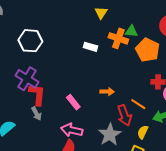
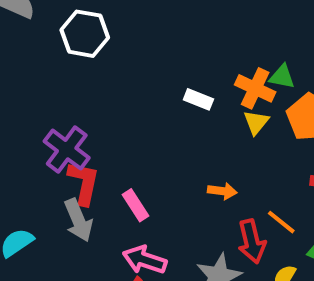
yellow triangle: (101, 13) -> (256, 122), moved
white hexagon: (30, 41) -> (85, 34), moved
pink rectangle: (73, 102) -> (135, 205), moved
gray arrow: (36, 114) -> (78, 220), size x1.5

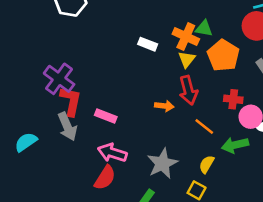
pink rectangle: (135, 205) -> (106, 116), turned -35
red arrow: (252, 241) -> (188, 90), moved

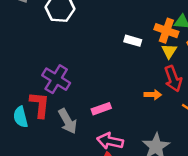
red L-shape: (71, 101) -> (40, 105), moved
pink rectangle: (106, 116) -> (101, 109), turned -36
cyan semicircle: (26, 142) -> (21, 117), moved, turned -65

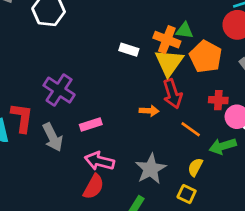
yellow triangle: (169, 51) -> (169, 63), size x1.6
purple cross: (56, 79) -> (59, 90), moved

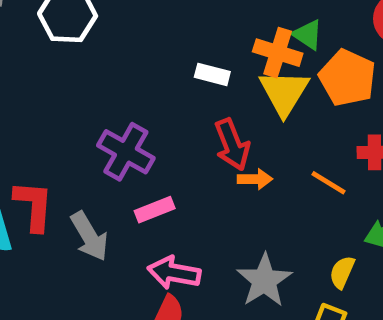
green triangle: (185, 31) -> (308, 35), turned 30
purple cross: (59, 90) -> (126, 152), moved
red arrow: (172, 94) -> (232, 145), moved
orange line: (191, 129) -> (329, 183), moved

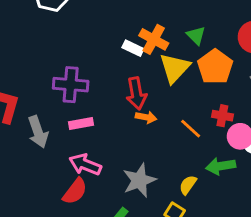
orange cross: (278, 53) -> (154, 39), moved
purple cross: (126, 152) -> (71, 85), turned -36

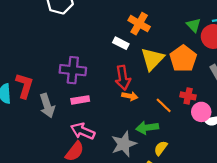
green triangle: (196, 35) -> (194, 25), moved
orange cross: (154, 39) -> (139, 24), moved
green arrow: (221, 166) -> (147, 128), moved

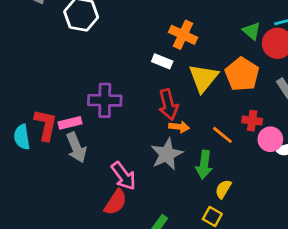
pink rectangle: (80, 100) -> (70, 123), moved
green arrow: (147, 128) -> (204, 165), turned -70
pink arrow: (83, 131) -> (124, 176), turned -145
gray star: (124, 144) -> (167, 154), moved

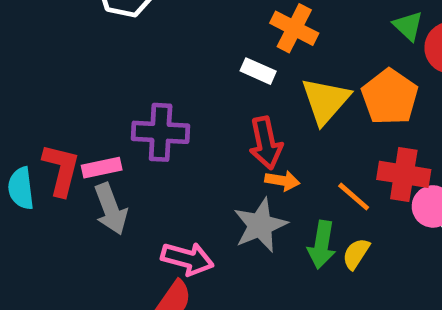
red cross: (252, 121) -> (404, 174), size x1.5
pink arrow: (124, 176) -> (187, 259), turned -40
yellow semicircle: (223, 189) -> (356, 254), moved

